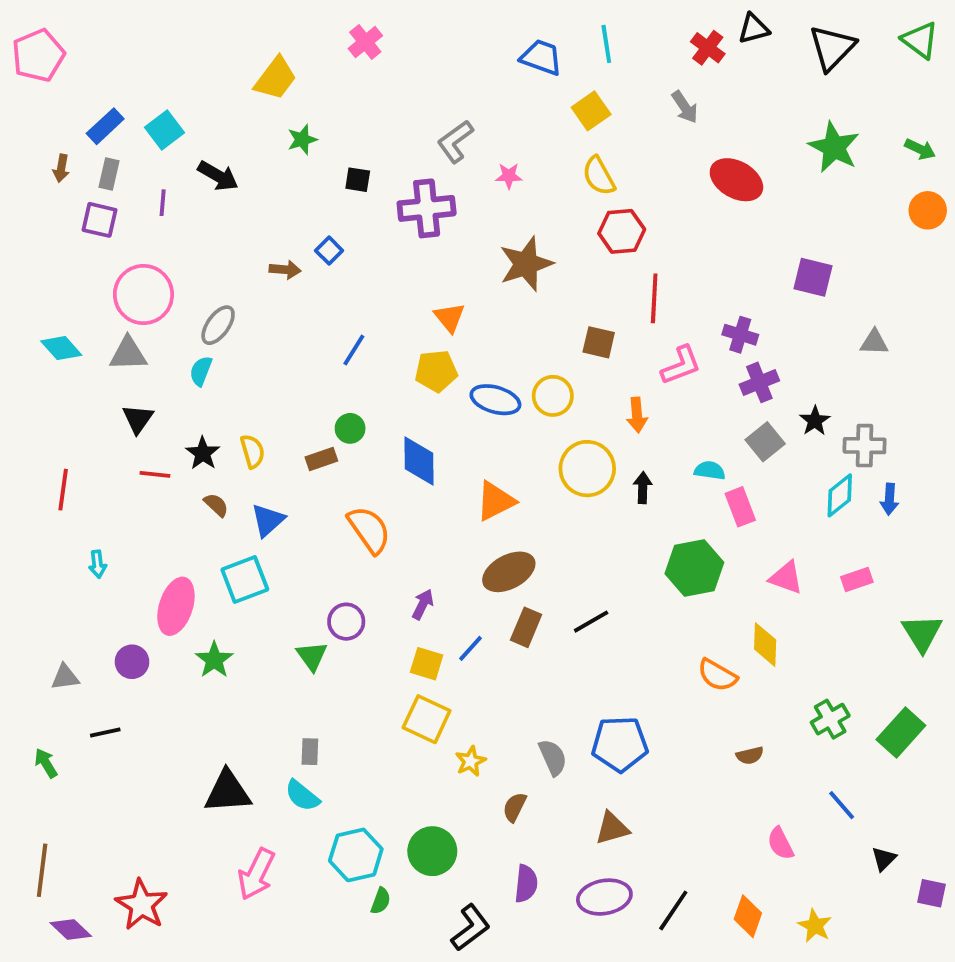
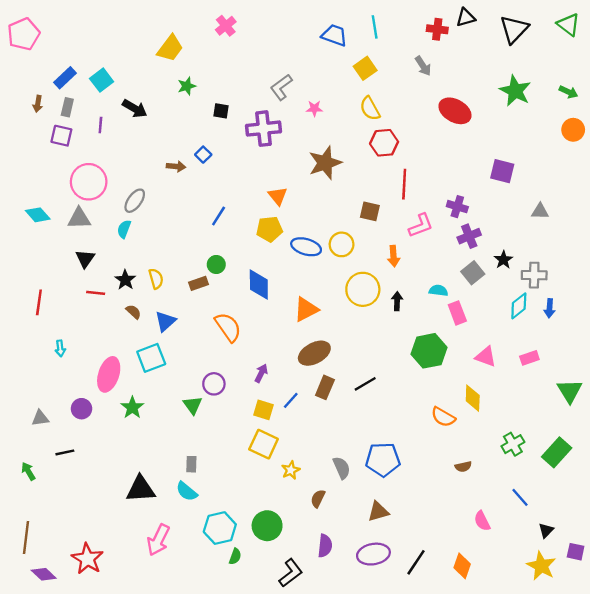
red cross: (708, 48) -> (437, 29), turned -30
yellow star: (815, 926) -> (541, 566), moved, size x1.4

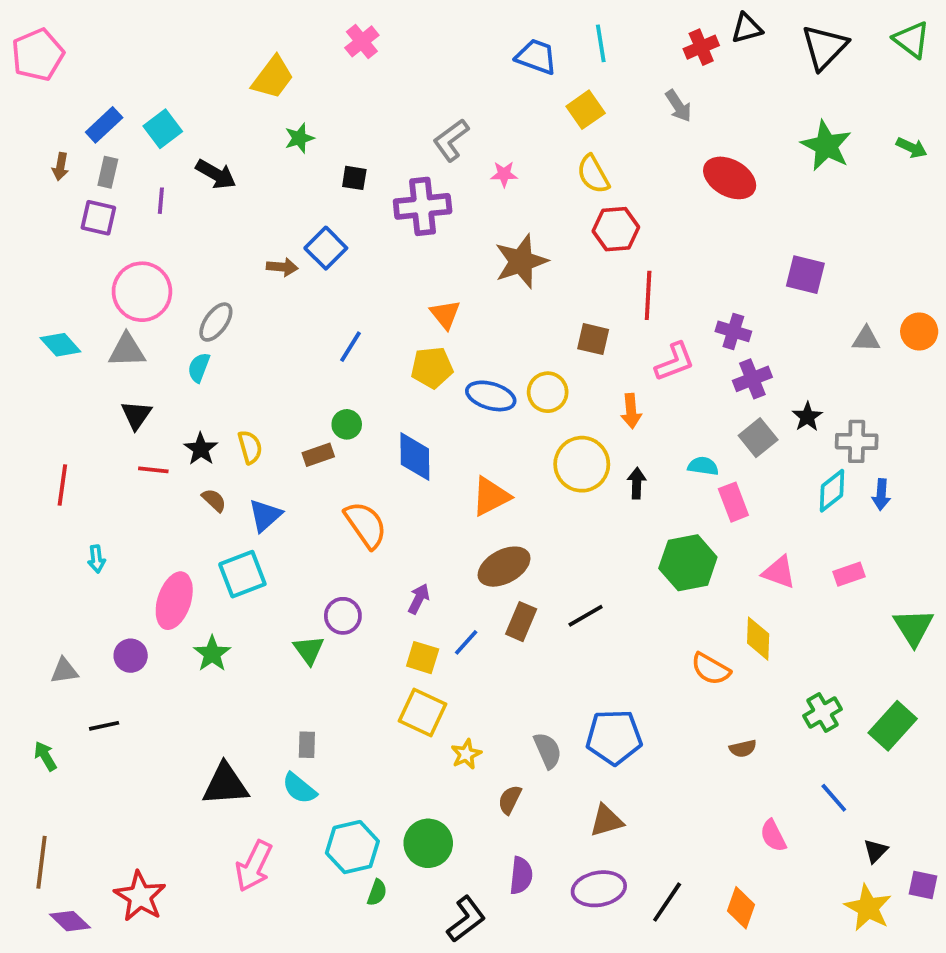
red cross: (437, 29) -> (701, 47), turned -30
orange circle: (573, 130) -> (919, 331), moved
blue square: (203, 155) -> (326, 248), size x1.5

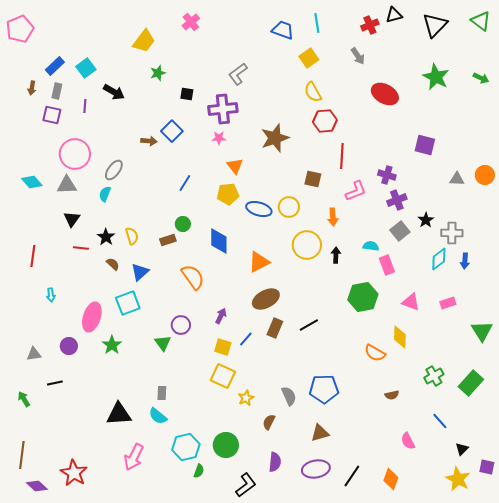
pink star: (504, 174) -> (219, 138), moved

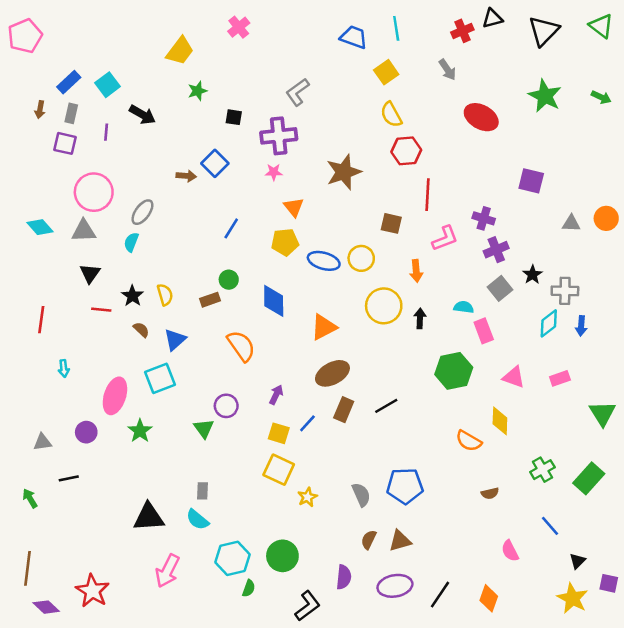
brown semicircle: (269, 422) -> (369, 540), moved

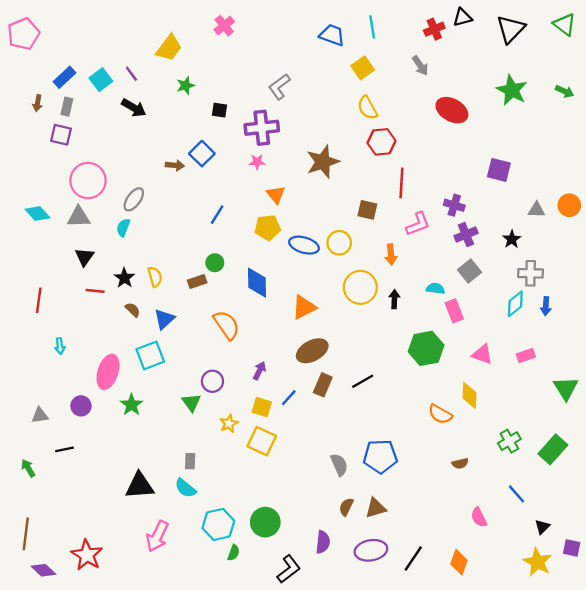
purple line: (106, 132) -> (131, 74), moved, turned -42
black star: (532, 275) -> (512, 239), moved
yellow star: (307, 497) -> (229, 424), moved

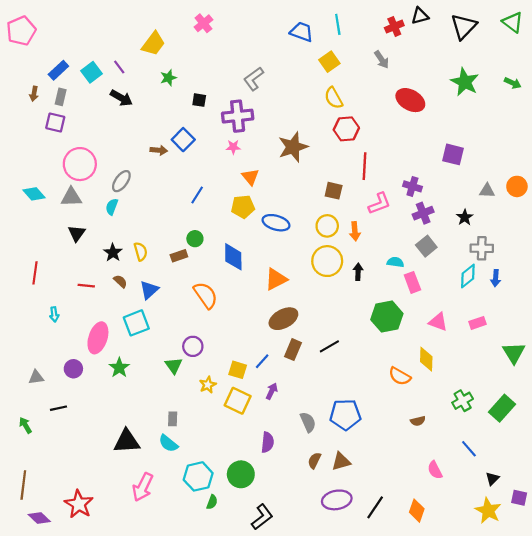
yellow circle: (339, 243) -> (327, 226), moved
red line: (95, 291) -> (86, 286), moved
purple arrow: (259, 371) -> (272, 391), moved
purple semicircle: (323, 542) -> (267, 442), moved

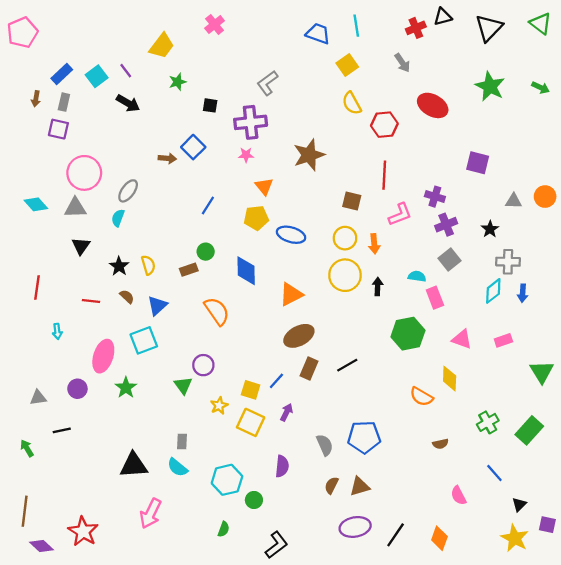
red hexagon: (346, 129) -> (384, 125), moved
green circle: (241, 474) -> (254, 500), size x0.6
cyan hexagon: (198, 476) -> (227, 480), moved

